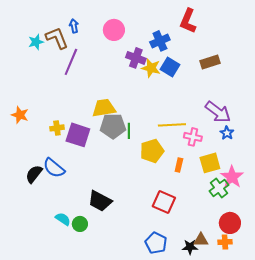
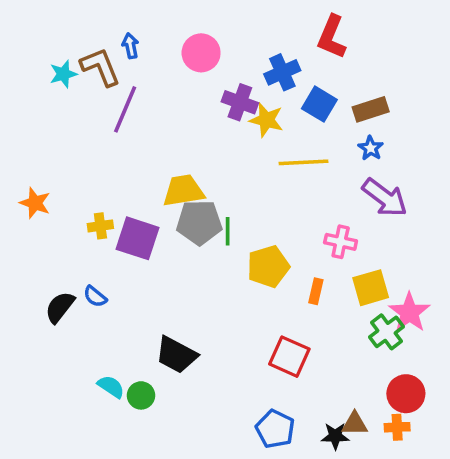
blue square: (170, 67) -> (319, 104), moved
yellow line: (172, 125) -> (303, 162), moved
blue star: (227, 133) -> (371, 148), moved
blue semicircle: (54, 168) -> (95, 297), size x0.6

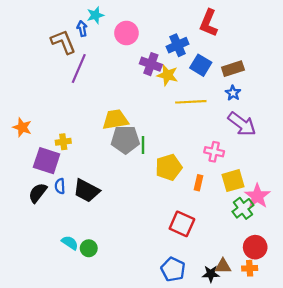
cyan star: (63, 74) -> (95, 15), moved
purple square: (137, 238) -> (47, 161), moved
blue semicircle: (95, 297) -> (60, 186), turned 48
black trapezoid: (176, 355) -> (87, 191), moved

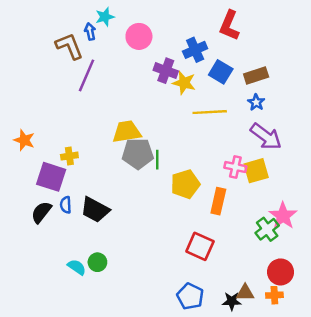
yellow square: (233, 181) -> (256, 171), moved
orange rectangle: (199, 183) -> (218, 201), size x1.5
green circle: (89, 248) -> (97, 262), moved

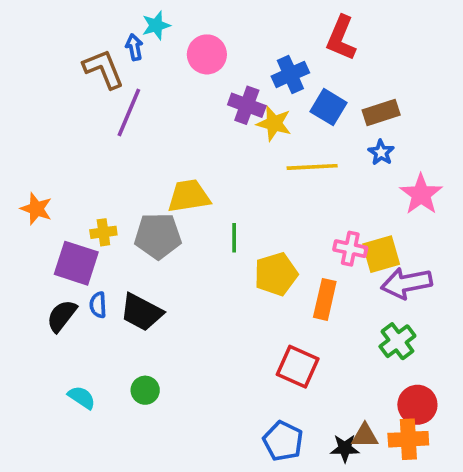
purple arrow: (266, 136) -> (407, 283), moved, turned 132
gray pentagon: (138, 154) -> (158, 236), moved
pink star: (283, 216) -> (421, 194), moved
cyan semicircle: (77, 267) -> (82, 397), moved
orange cross: (274, 295) -> (408, 439), size x1.5

